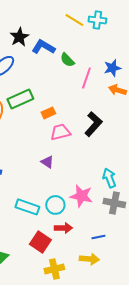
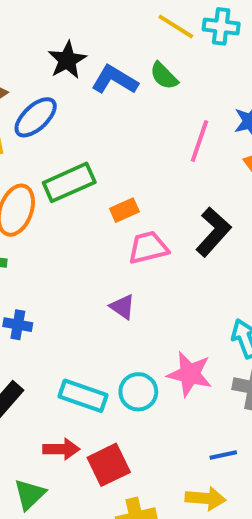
green semicircle: (67, 60) -> (164, 76), moved
red arrow: (63, 228) -> (61, 449), moved
red square: (40, 242) -> (109, 465), turned 30

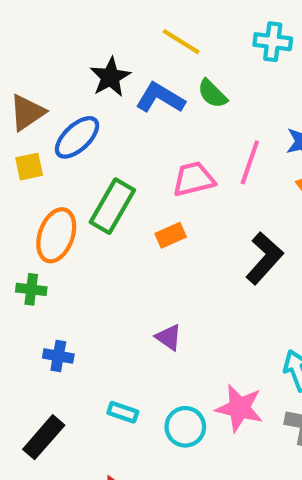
yellow line: (176, 26) -> (181, 42), moved
green rectangle: (69, 182) -> (112, 206), turned -36
pink trapezoid: (148, 248) -> (194, 179), moved
cyan rectangle: (83, 396) -> (123, 412), moved, size x0.6

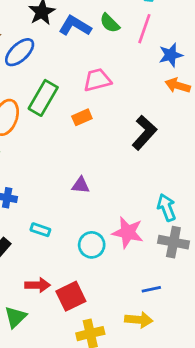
pink line: (250, 162) -> (144, 29), moved
purple triangle: (169, 337) -> (81, 185), turned -30
cyan rectangle: (123, 412) -> (40, 230), moved

